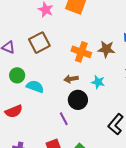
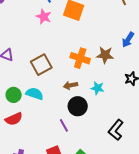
brown square: (39, 43) -> (41, 65), moved
green circle: (17, 75) -> (14, 95), moved

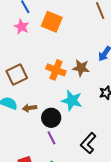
brown arrow: (70, 85) -> (30, 108), moved
cyan star: (97, 88) -> (72, 101), size x1.5
purple line: (64, 125) -> (51, 138), moved

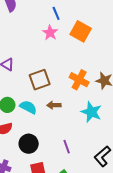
brown arrow: (30, 108) -> (54, 105), moved
black circle: (51, 118) -> (29, 144), moved

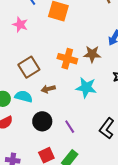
pink star: (50, 33) -> (20, 25), moved
black circle: (29, 144) -> (42, 121), moved

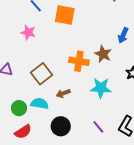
brown star: (92, 54) -> (103, 54), turned 30
purple line: (70, 127) -> (98, 127), moved

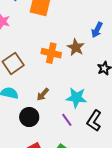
cyan star: (101, 88) -> (76, 98), moved
brown arrow: (63, 93) -> (43, 94), moved, turned -32

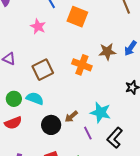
brown star: (76, 47) -> (107, 52), moved, turned 30
brown arrow: (43, 94) -> (71, 117), moved

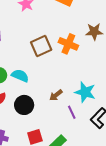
brown square: (43, 70) -> (41, 46), moved
black circle: (51, 125) -> (24, 105), moved

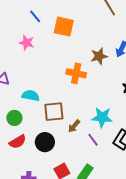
brown square: (41, 46) -> (54, 112), moved, turned 30
cyan semicircle: (20, 76) -> (31, 96), moved

